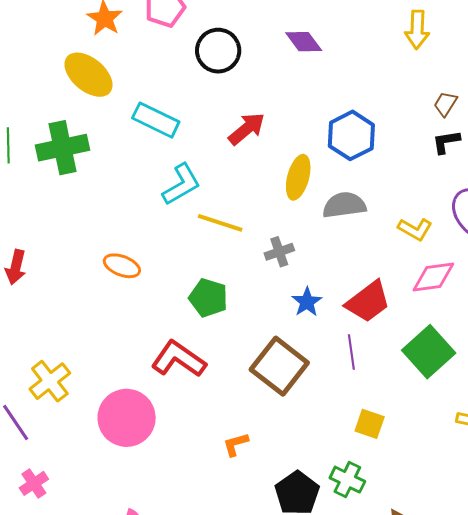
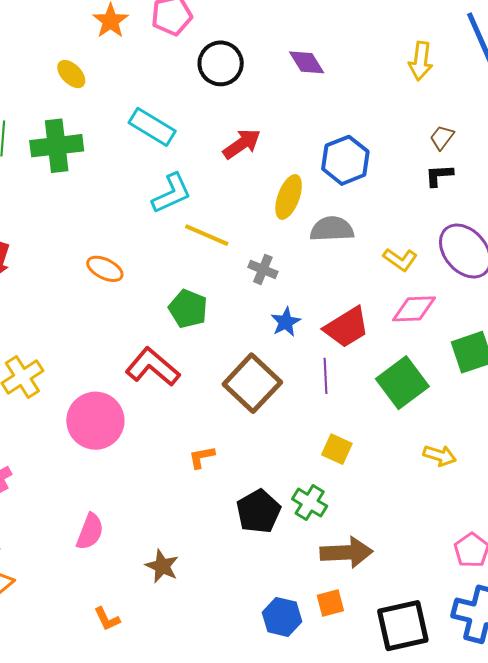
yellow ellipse: (88, 75) -> (71, 74), moved, size x0.6
gray cross: (279, 252) -> (263, 269), turned 36

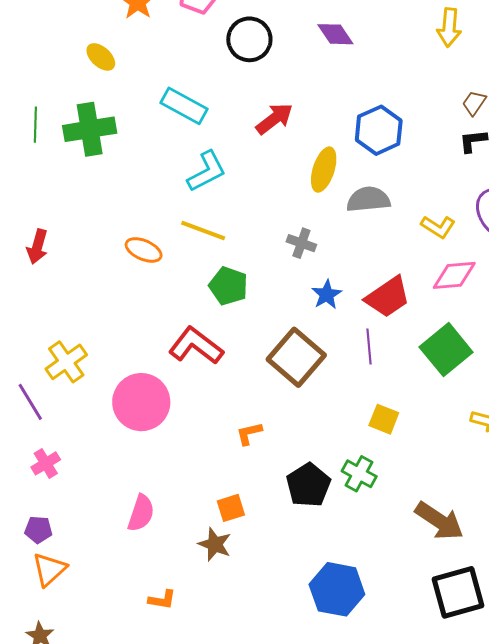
yellow line: (207, 235) -> (203, 231), moved
brown arrow: (347, 552) -> (439, 521), moved, turned 39
orange square: (330, 603) -> (231, 508), moved
blue hexagon: (282, 617) -> (337, 589), size x1.4
orange L-shape: (107, 619) -> (162, 600), turned -52

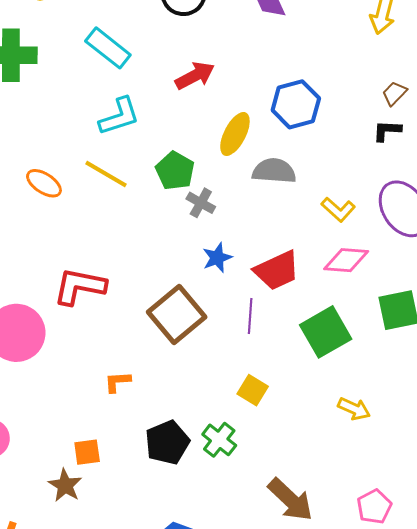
green pentagon: (228, 286) -> (175, 171), moved
red L-shape: (196, 346) -> (80, 286), turned -36

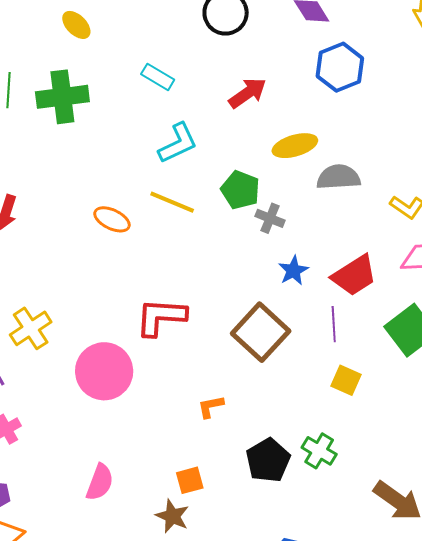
cyan rectangle: (108, 48) -> (158, 77), size x0.7
blue hexagon: (296, 104) -> (340, 67), moved
yellow ellipse: (235, 134) -> (295, 146), turned 54
yellow square: (253, 390) -> (346, 380), moved

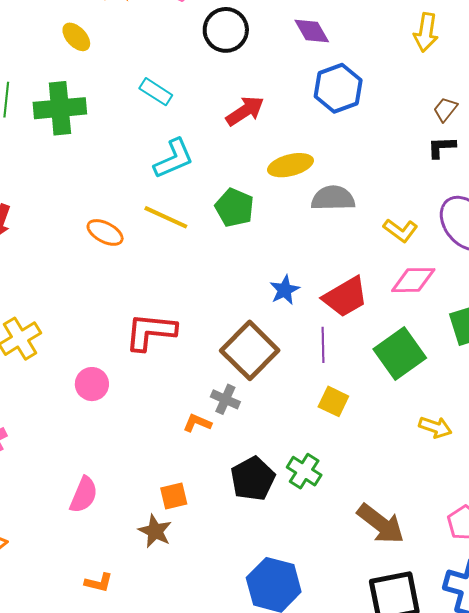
gray cross: (270, 218) -> (225, 399), moved
pink circle: (104, 371) -> (92, 384), size x0.6
orange L-shape: (211, 407) -> (197, 423), turned 32

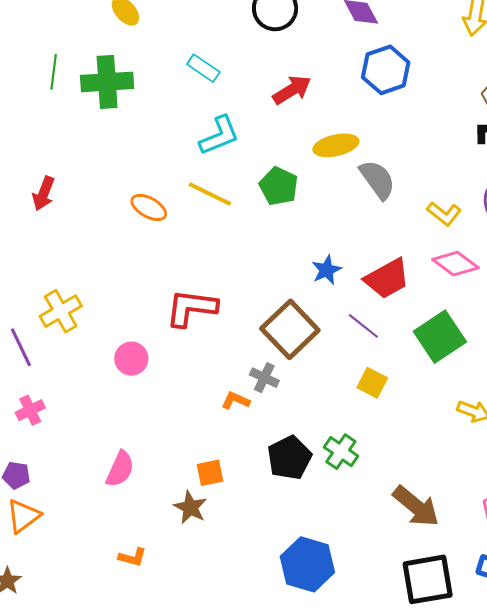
gray semicircle: (333, 198) -> (377, 180), turned 54
pink diamond: (413, 280) -> (455, 264), turned 36
purple line: (323, 345) -> (363, 326), turned -52

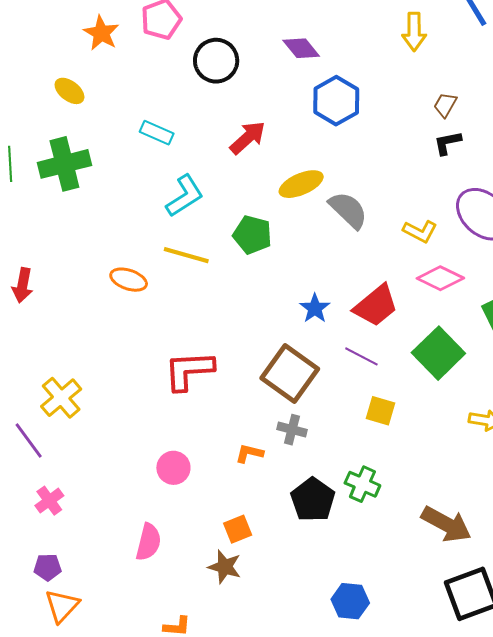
pink circle: (131, 359) -> (173, 468), moved
gray cross: (264, 378) -> (292, 430), moved
blue hexagon: (307, 564) -> (350, 601), size x0.7

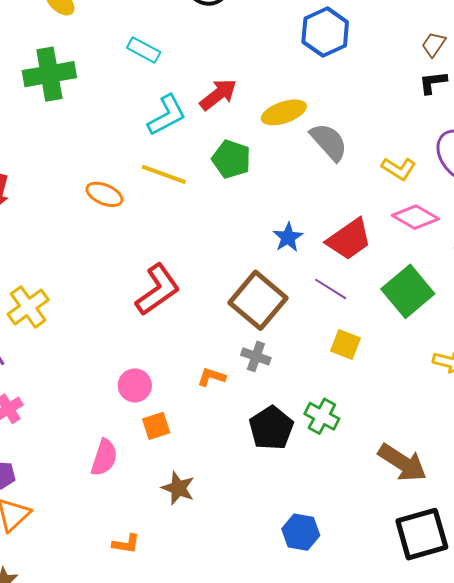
red arrow: (248, 138) -> (218, 95), moved
red L-shape: (189, 371) -> (158, 290), turned 144
orange square: (238, 529) -> (156, 426), moved

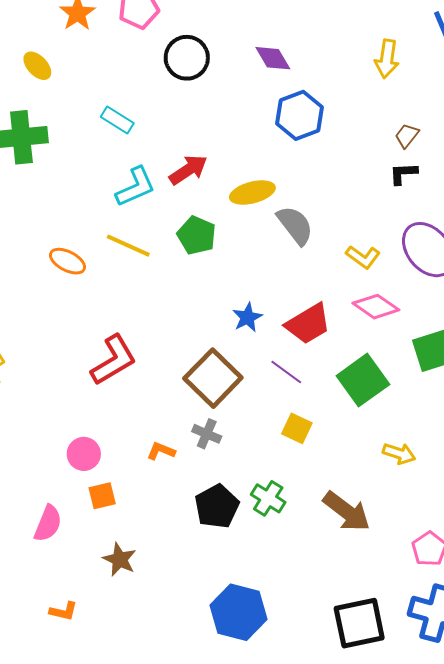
brown arrow: (402, 463) -> (347, 512), moved
blue hexagon: (301, 532) -> (239, 612), size x1.5

